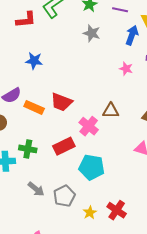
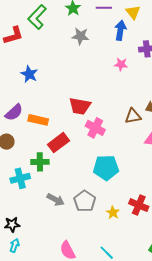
blue star: (34, 61) -> (29, 74), turned 30
red trapezoid: (61, 102) -> (80, 106), moved
brown triangle: (111, 111) -> (133, 116), moved
red rectangle: (64, 146) -> (59, 143), moved

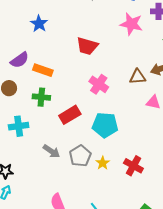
pink star: (121, 64) -> (131, 24), size x1.6
red trapezoid: (80, 106) -> (87, 46), moved
red rectangle: (59, 143) -> (70, 115), moved
green cross: (40, 162) -> (41, 97), moved
yellow star: (113, 213) -> (103, 163), moved

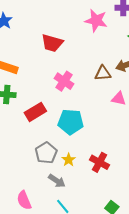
gray arrow: (51, 151) -> (57, 181), moved

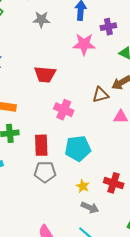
red rectangle: (35, 112) -> (41, 145), turned -50
gray pentagon: (46, 153) -> (45, 172), moved, turned -30
gray arrow: (57, 181) -> (90, 208), moved

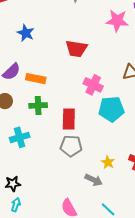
cyan pentagon: (78, 148) -> (111, 109), moved
gray arrow: (90, 208) -> (94, 180), moved

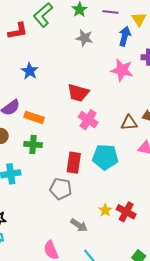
pink cross: (93, 85) -> (88, 120), moved
red rectangle: (69, 119) -> (74, 163), moved
yellow star: (108, 162) -> (105, 210), moved

